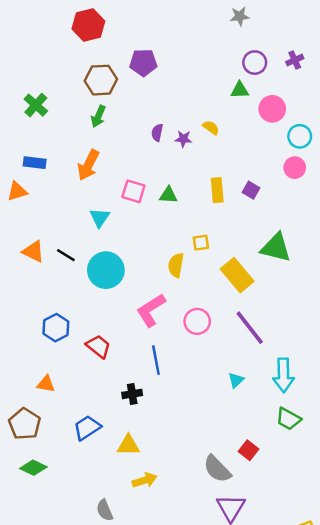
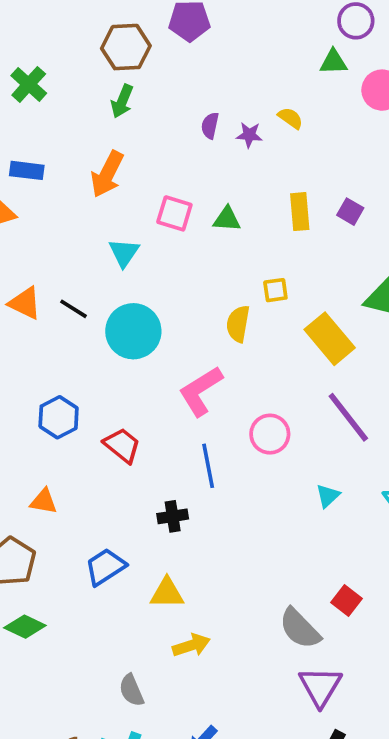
pink circle: (197, 321) -> (270, 434), moved

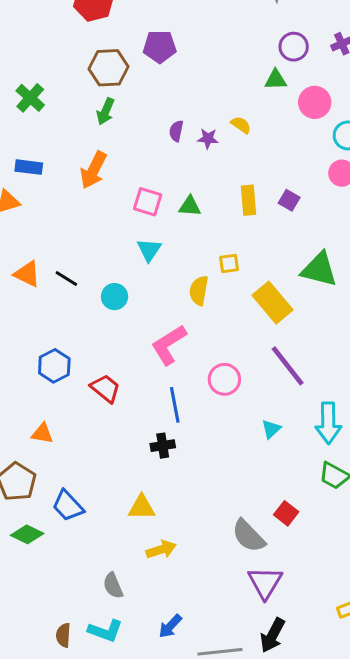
cyan triangle: (124, 253) -> (149, 250), moved
cyan circle: (133, 331) -> (115, 297), size x0.6
black cross: (173, 516) -> (163, 446), moved
blue trapezoid: (105, 567) -> (68, 506), moved, turned -100

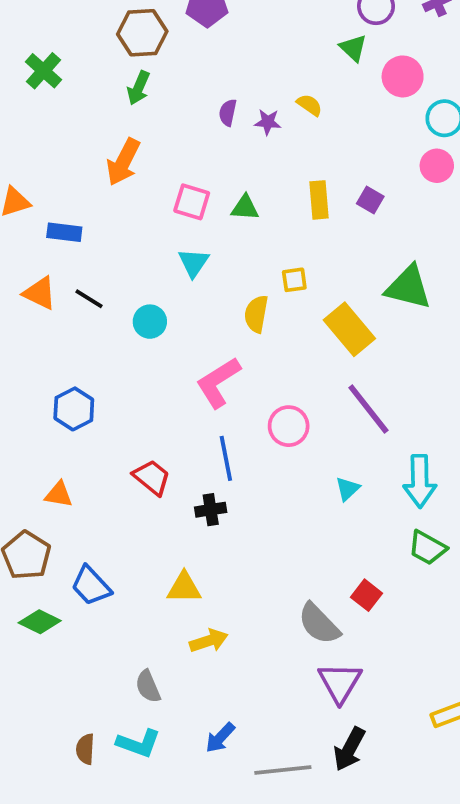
green triangle: (276, 80) -> (353, 48), turned 45
blue rectangle: (29, 167) -> (64, 232), moved
red trapezoid: (105, 388) -> (152, 477), moved

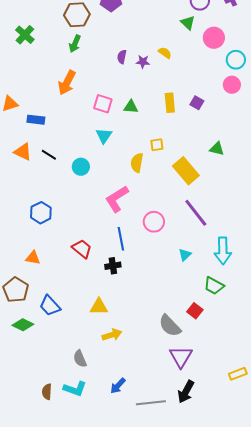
green triangle: (408, 287) -> (217, 149), size x0.6
green trapezoid: (427, 548) -> (214, 286), moved

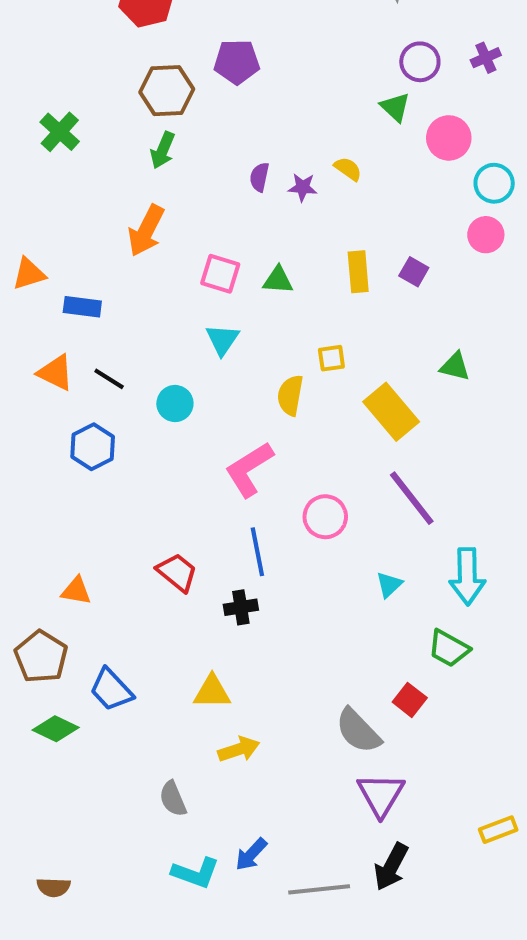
blue hexagon: (41, 213) -> (93, 447), moved
cyan L-shape: (75, 389) -> (196, 873), moved
brown semicircle: (47, 392) -> (54, 887), moved, turned -91

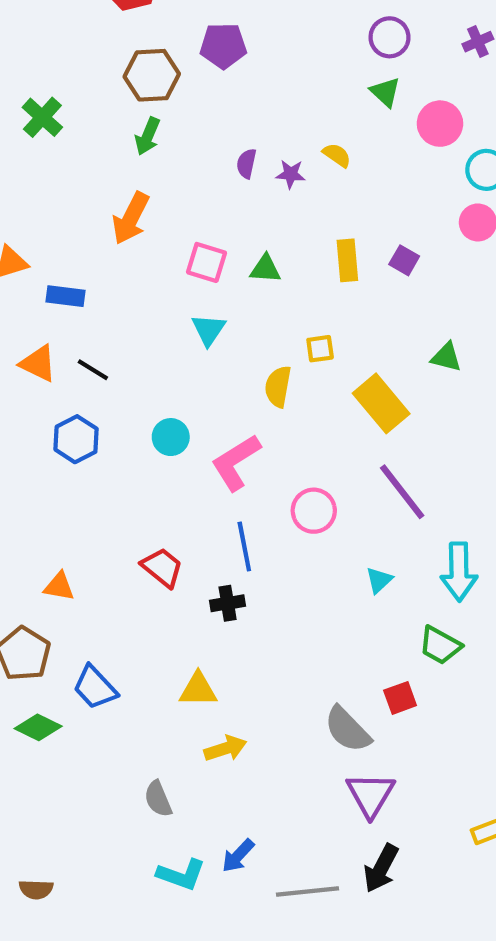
purple circle: (420, 62) -> (390, 37), moved
cyan circle: (175, 404) -> (171, 437), moved
red square: (410, 700) -> (400, 698), turned 32

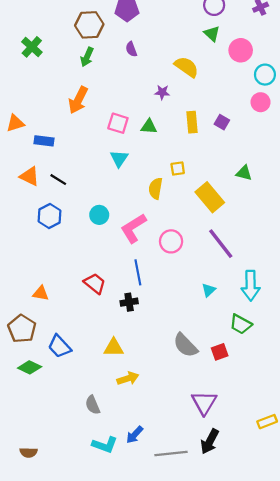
yellow semicircle: (337, 155) -> (186, 67), size x1.6
purple semicircle: (246, 164) -> (131, 49), moved, turned -32
purple star: (291, 174) -> (162, 92), moved
pink circle: (314, 511) -> (171, 241), moved
gray semicircle: (347, 729) -> (185, 345), moved

